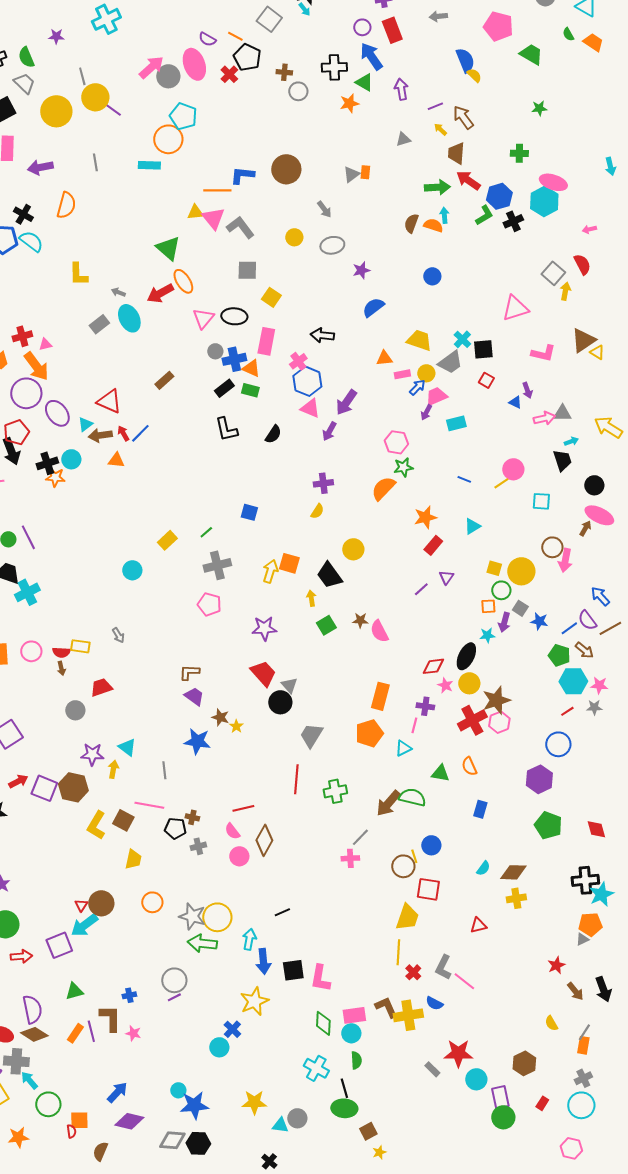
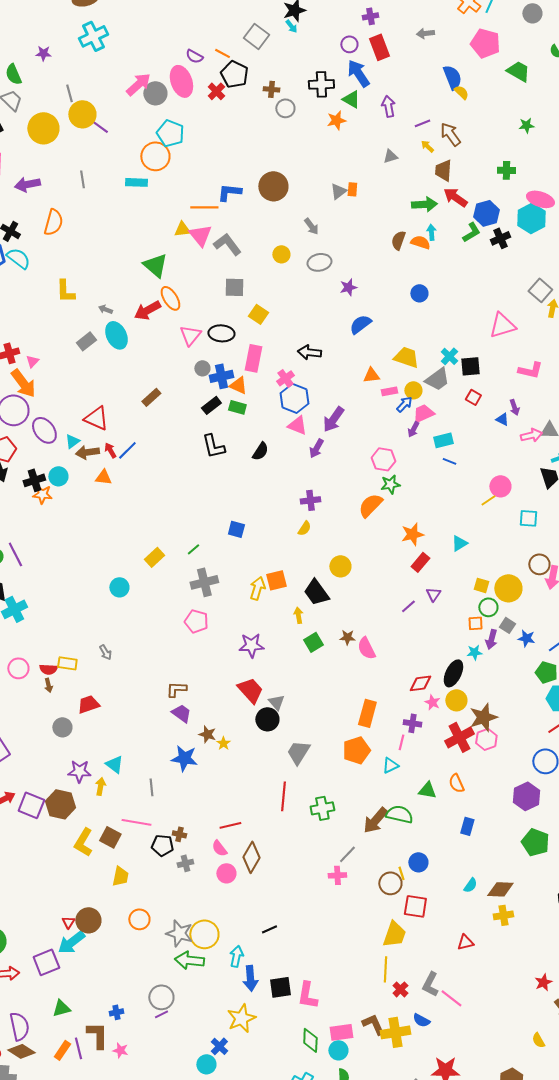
pink triangle: (45, 344) -> (32, 361), turned -32
blue line: (464, 479) -> (449, 461), moved
orange square: (289, 563) -> (276, 580), turned -30

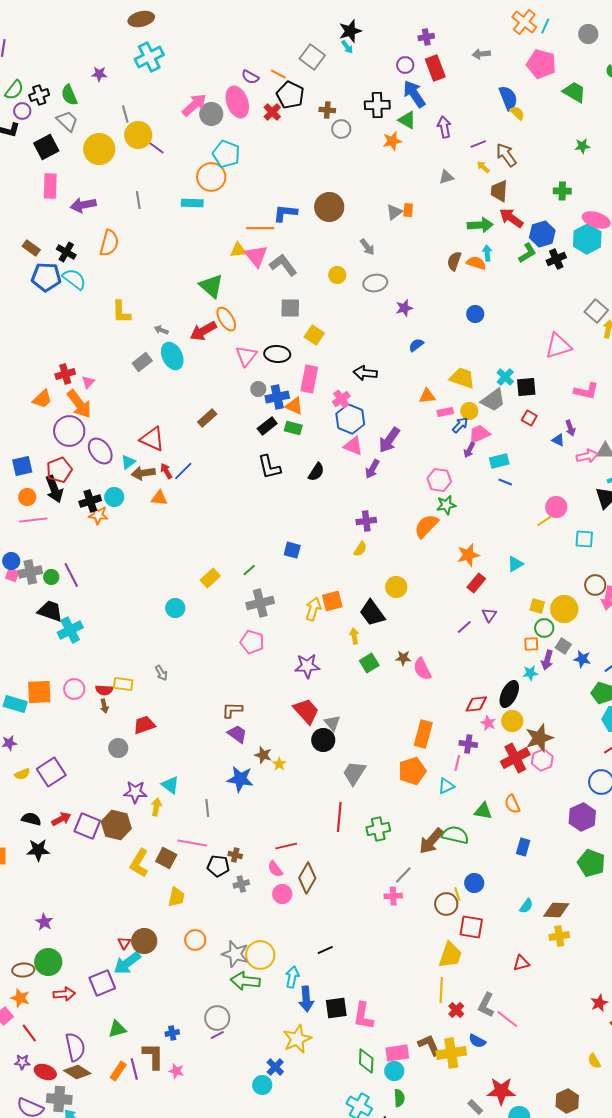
blue semicircle: (360, 324) -> (416, 345), size x0.7

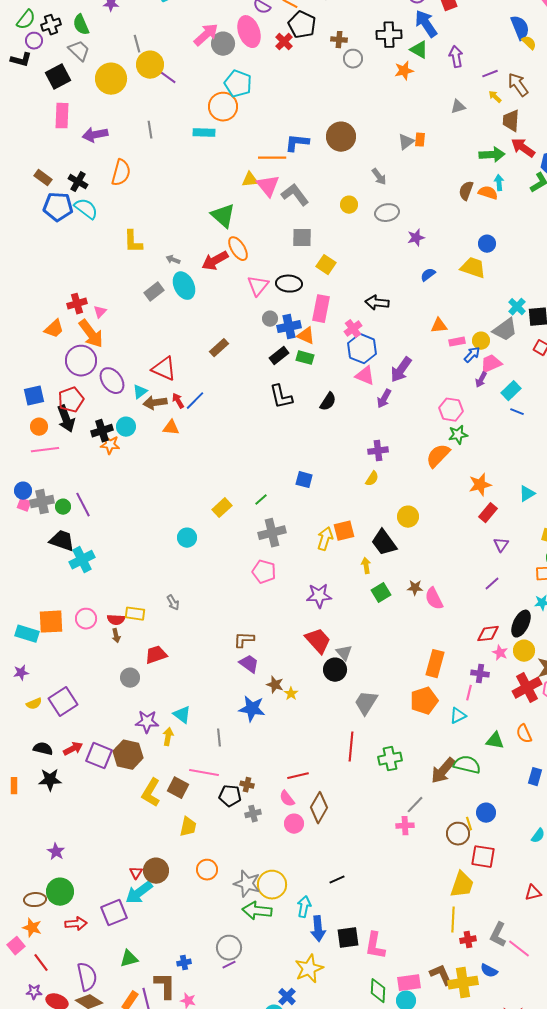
yellow trapezoid: (462, 378) -> (473, 268), moved
cyan rectangle: (499, 461) -> (511, 391), turned -30
purple line: (464, 627) -> (492, 584), moved
red cross: (456, 1010) -> (468, 940), turned 35

